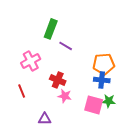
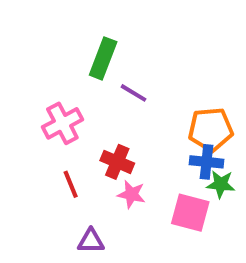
red line: (22, 91) -> (71, 184), moved
green star: (109, 101) -> (221, 184), moved

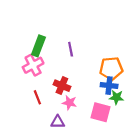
green rectangle: (103, 58) -> (38, 46), moved
purple line: (133, 93) -> (71, 49), turned 48
purple triangle: (91, 241) -> (58, 122), moved

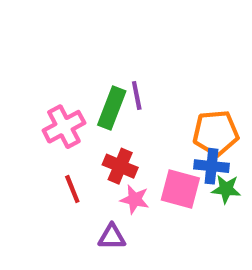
green rectangle: (38, 46) -> (112, 108), moved
pink square: (100, 112) -> (180, 189), moved

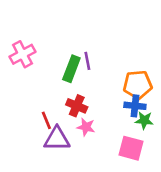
pink cross: (64, 127) -> (22, 54), moved
pink square: (180, 189) -> (131, 148), moved
purple triangle: (112, 237) -> (57, 139), moved, size x1.5

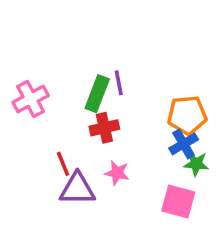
pink cross: (22, 54) -> (31, 99), moved
red cross: (77, 106) -> (104, 128), moved, turned -36
blue cross: (135, 106) -> (184, 144), turned -36

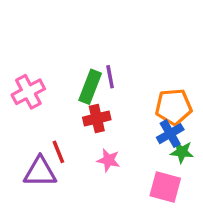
purple triangle: (77, 189) -> (40, 172), moved

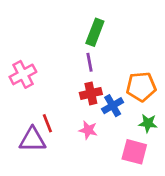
green rectangle: (90, 87) -> (95, 32), moved
red cross: (97, 118) -> (91, 93), moved
blue cross: (170, 134) -> (113, 106), moved

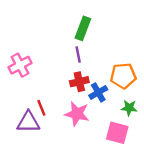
pink star: (88, 130) -> (77, 114), size x1.5

